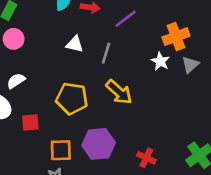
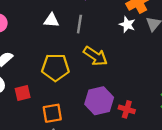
purple hexagon: (99, 144) -> (99, 101), moved

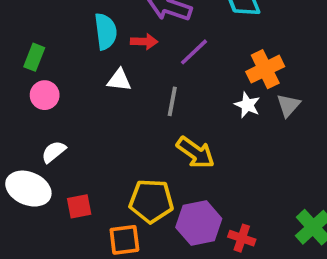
white triangle: (51, 20) -> (119, 80), moved
yellow pentagon: (55, 67) -> (151, 201), moved

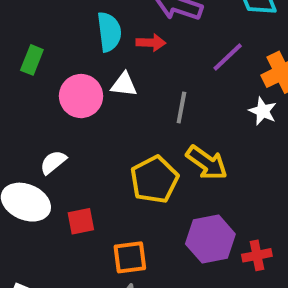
purple line: (194, 52) -> (228, 57), moved
pink circle: (45, 95) -> (81, 96), moved, size x1.4
yellow pentagon: (151, 201) -> (154, 180), moved, turned -30
red cross: (242, 238) -> (257, 255), turned -30

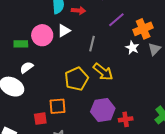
green rectangle: (32, 60) -> (21, 44), moved, turned 64
white triangle: (124, 84) -> (64, 31), turned -40
red square: (81, 221) -> (40, 119), moved
orange square: (130, 257) -> (57, 106), moved

